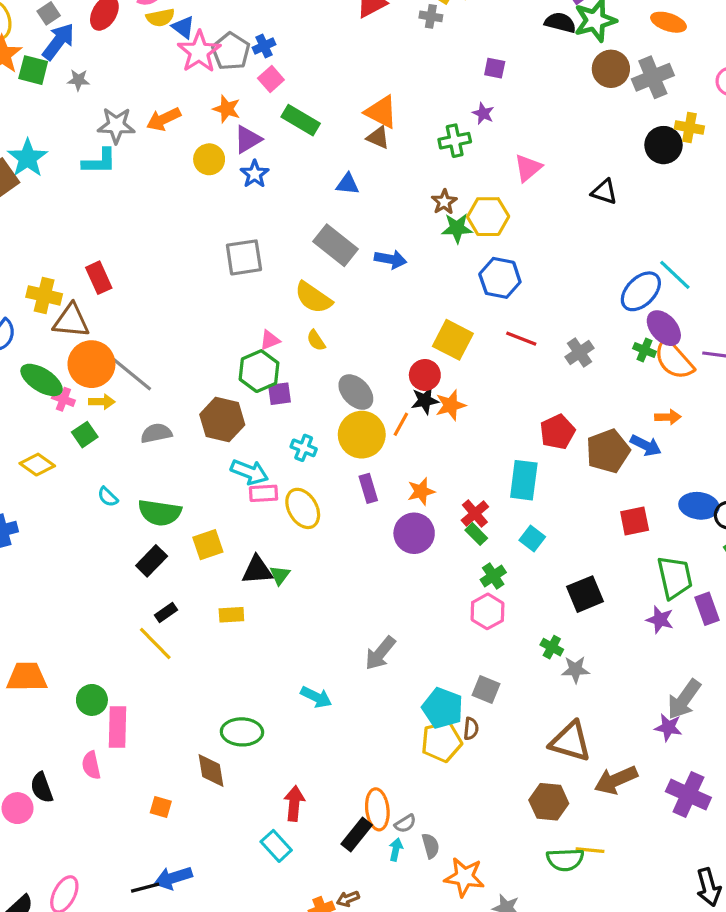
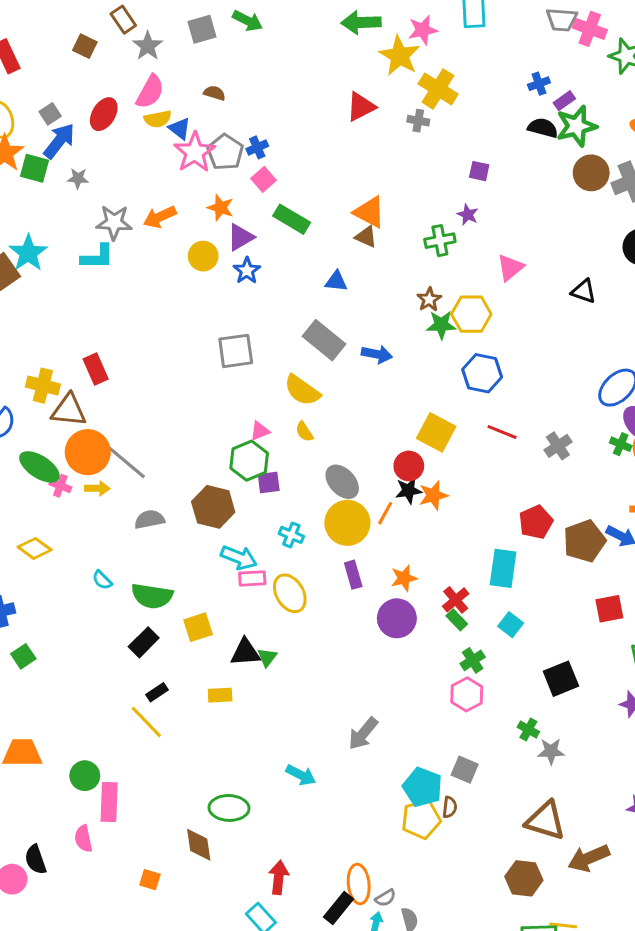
green square: (85, 435) -> (23, 656), moved

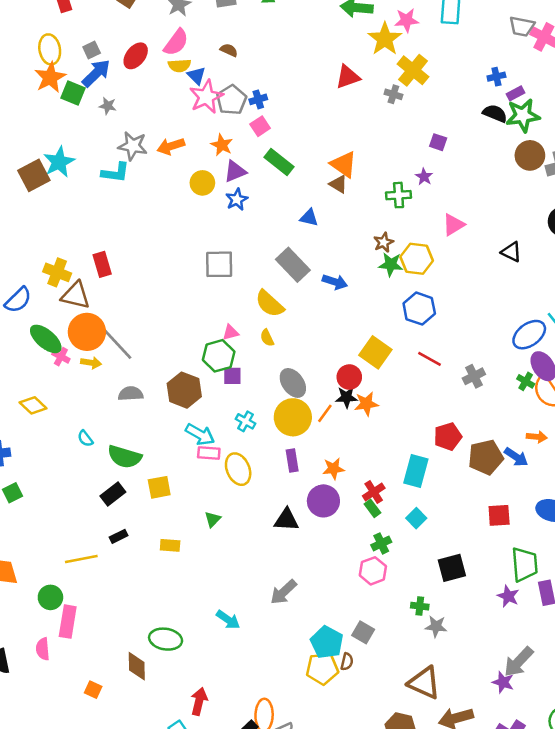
black triangle: (245, 652) -> (286, 520), moved
yellow line: (146, 722) -> (81, 559), moved, turned -64
green cross: (528, 729) -> (420, 606), turned -30

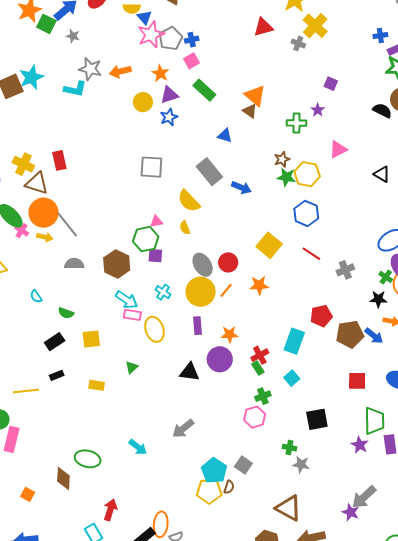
black semicircle: (495, 113) -> (382, 111), moved
red circle: (349, 377) -> (228, 262), moved
black star: (346, 397) -> (378, 299), moved
green semicircle: (125, 457) -> (66, 313), size x0.6

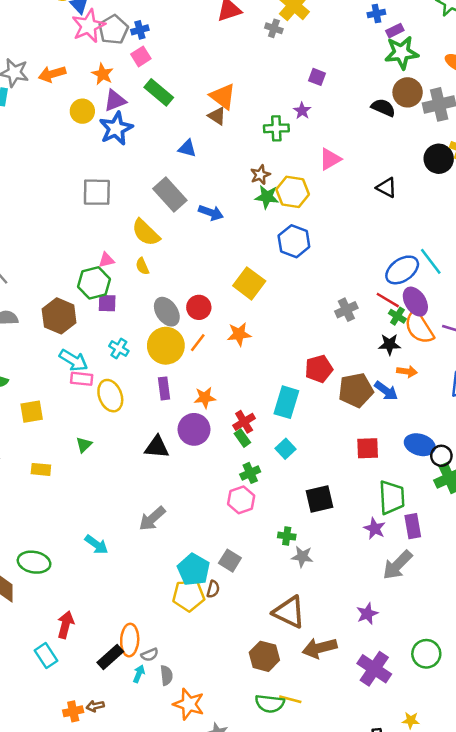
blue star: (169, 117) -> (116, 128), size x1.5
red line: (311, 254) -> (388, 300), moved
gray arrow: (364, 497) -> (397, 565), moved
purple star: (351, 512) -> (367, 614), turned 30

